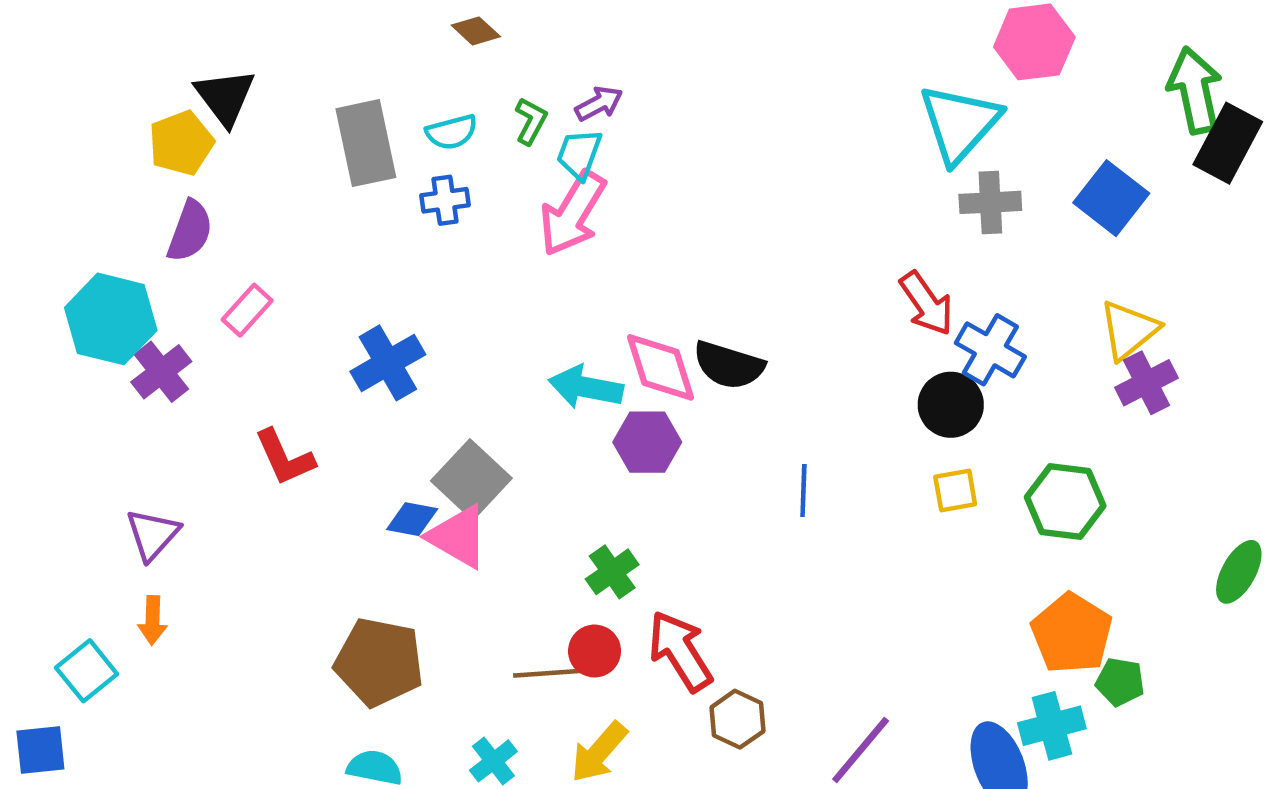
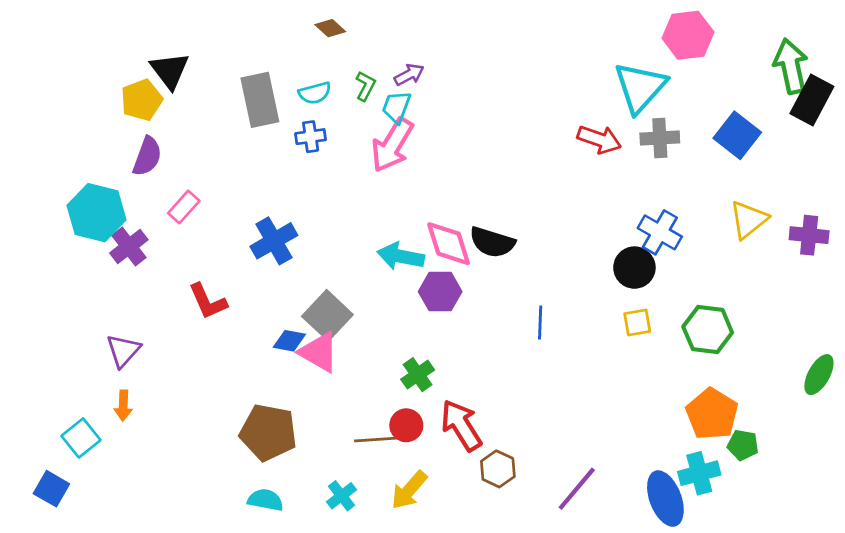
red arrow: (927, 304) -> (599, 139), moved, turned -36
purple cross: (1146, 383) -> (809, 235), moved, turned 33
blue square: (40, 750) -> (51, 489), turned 36

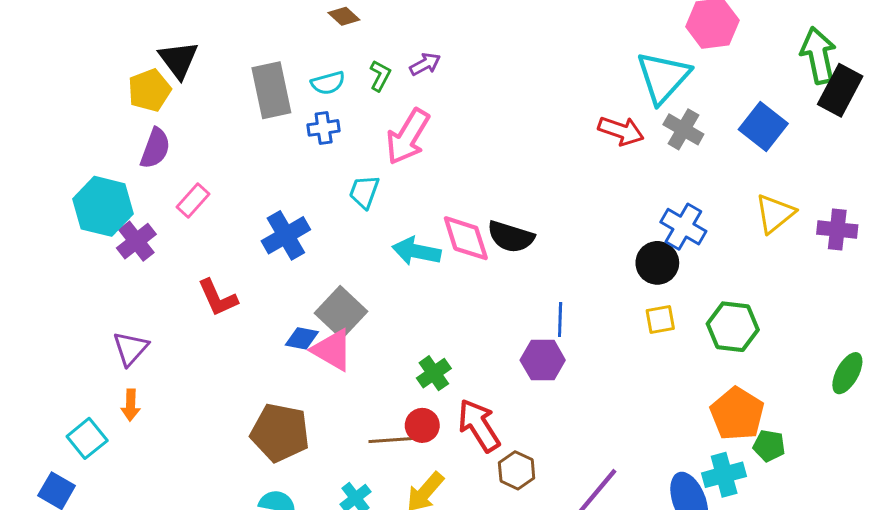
cyan trapezoid: (396, 107) -> (364, 192), moved
gray cross: (660, 138) -> (683, 129), turned 33
purple hexagon: (440, 292) -> (543, 360), moved

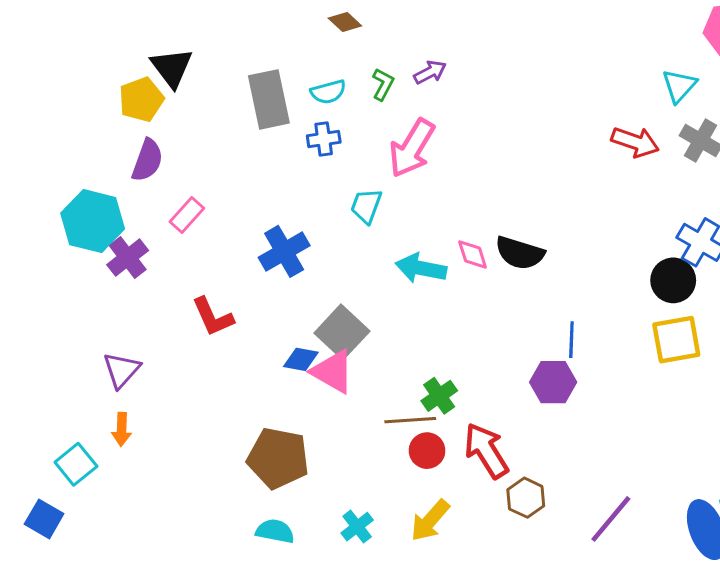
cyan triangle: (663, 77) -> (679, 86), size x0.6
pink diamond: (466, 238) -> (473, 255), size x0.6
yellow square: (660, 319) -> (676, 340), size x1.6
brown line: (393, 440) -> (410, 420), moved

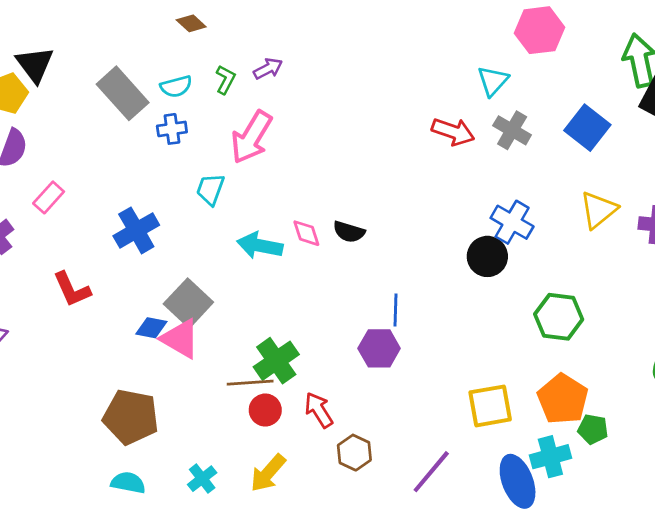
gray rectangle: (269, 99) -> (123, 93), turned -30
black semicircle: (520, 253) -> (349, 232), size x0.7
yellow square: (676, 340) -> (490, 406), moved
green cross: (439, 396) -> (276, 361), size x1.4
red arrow: (486, 451) -> (319, 410), size x0.7

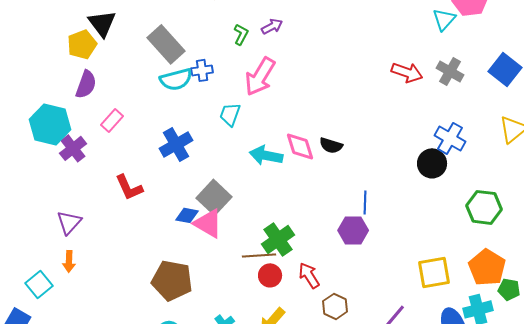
cyan triangle: (493, 81) -> (444, 19), moved
cyan semicircle: (176, 86) -> (176, 79), moved, size x1.4
pink diamond: (306, 233) -> (300, 146), size x1.4

